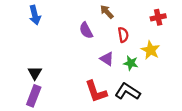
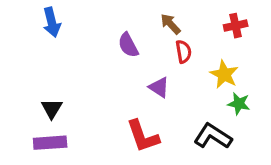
brown arrow: (107, 12) -> (170, 24), moved
green star: (131, 63) -> (239, 104), moved
black L-shape: (128, 92) -> (213, 136), moved
purple rectangle: (34, 96) -> (50, 143), turned 65

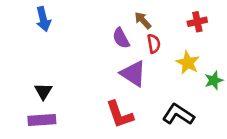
purple semicircle: (128, 45) -> (121, 38), moved
purple triangle: (159, 87) -> (133, 74), size x1.5
green star: (239, 104) -> (214, 80), moved, turned -30

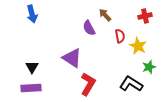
red semicircle: (154, 44) -> (120, 36), moved
purple triangle: (133, 74) -> (72, 58), moved
green star: (214, 80) -> (149, 67), moved
red L-shape: (120, 114) -> (88, 84), turned -130

